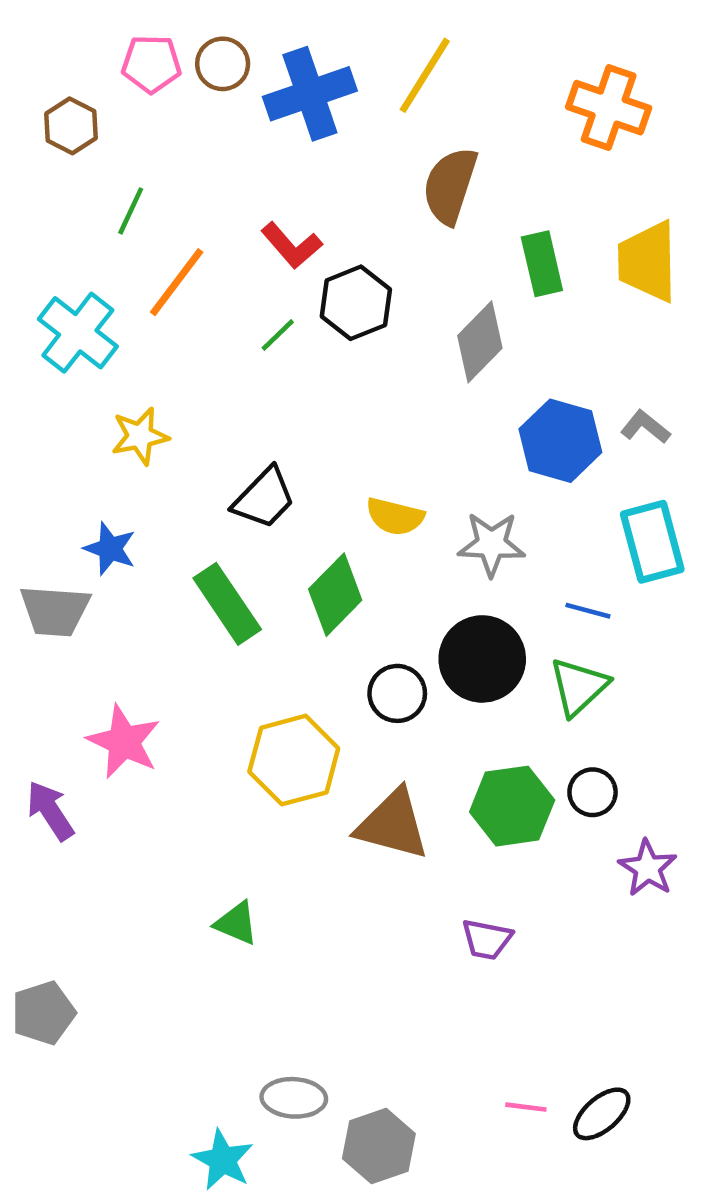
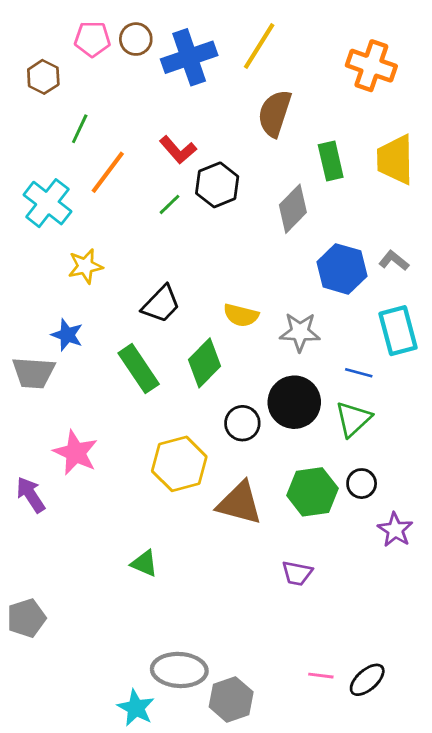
gray ellipse: (294, 1098) -> (179, 670), size x1.4

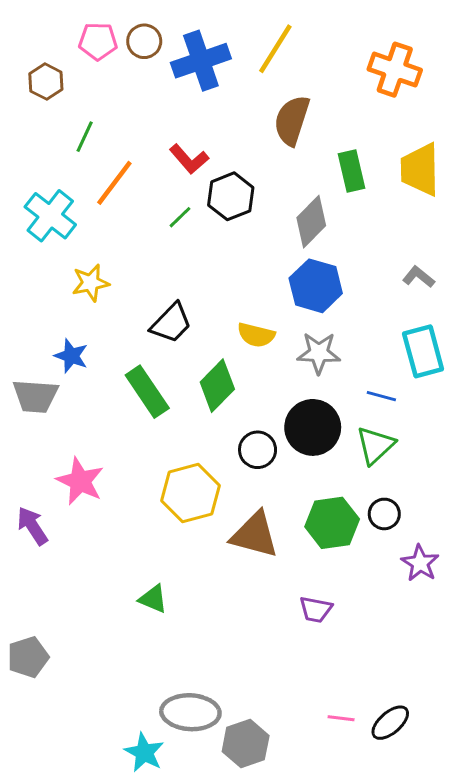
blue hexagon: (342, 269) -> (316, 286), moved

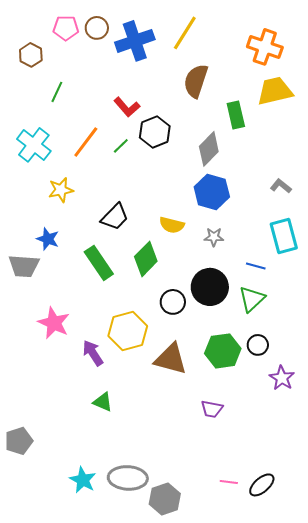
yellow trapezoid: (420, 170) -> (275, 91), moved, turned 78
orange line: (114, 183) -> (86, 142), moved
gray star: (319, 353) -> (214, 237), size x0.7
purple arrow: (32, 526) -> (93, 353), moved
cyan star: (144, 752) -> (83, 480), moved

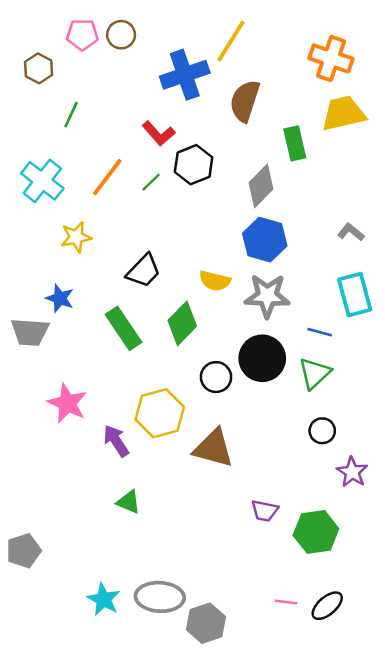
blue cross: (135, 41) -> (185, 75), moved
gray star: (214, 237) -> (267, 296), size x1.8
green hexagon: (223, 351) -> (316, 532), moved

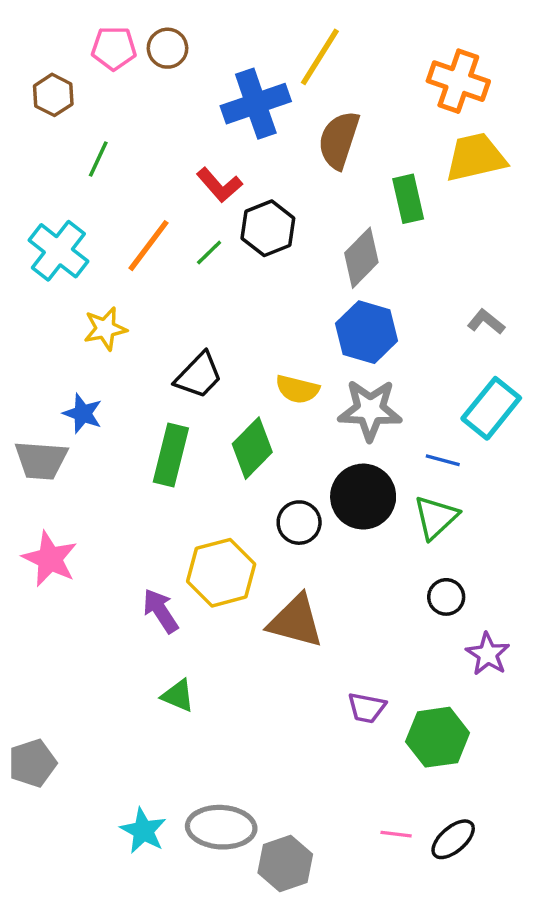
cyan rectangle: (355, 295) -> (491, 408), turned 54
green rectangle: (124, 328) -> (171, 455), turned 48
pink star: (67, 403) -> (50, 559), moved

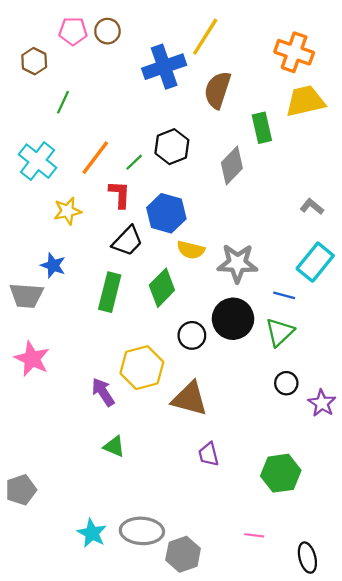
red L-shape: (219, 185) -> (120, 194), moved, turned -136
blue hexagon: (367, 332) -> (166, 213), moved
purple star: (488, 654) -> (322, 403), moved
purple trapezoid: (367, 708) -> (209, 454), moved, turned 65
black ellipse: (453, 839) -> (307, 558), moved, turned -64

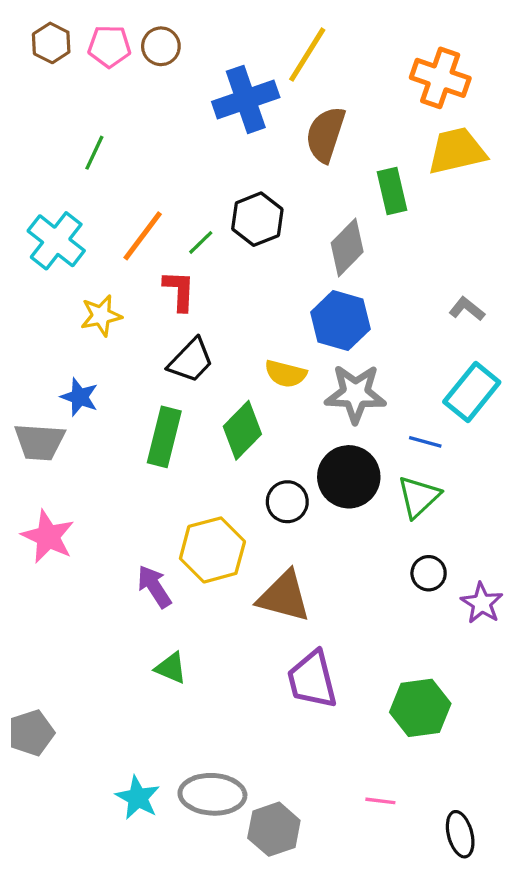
brown hexagon: (34, 61) -> (51, 43), moved
blue hexagon: (166, 213) -> (340, 321), moved
purple trapezoid: (209, 454) -> (312, 680), size x1.6

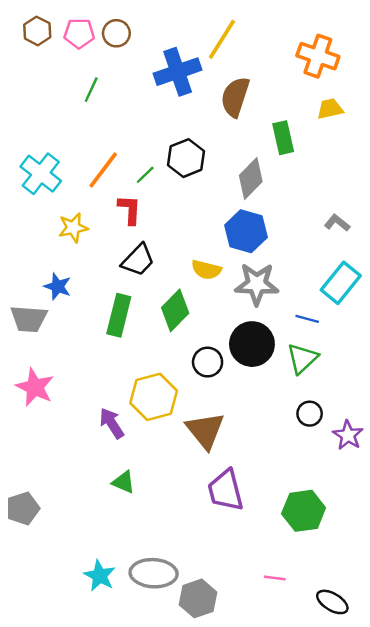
yellow trapezoid: (457, 151) -> (330, 109), size x0.6
green line: (94, 153) -> (91, 90), moved
brown triangle: (284, 596) -> (205, 430), turned 36
gray pentagon: (31, 733) -> (23, 508), moved
black ellipse: (460, 834) -> (332, 602), turned -44

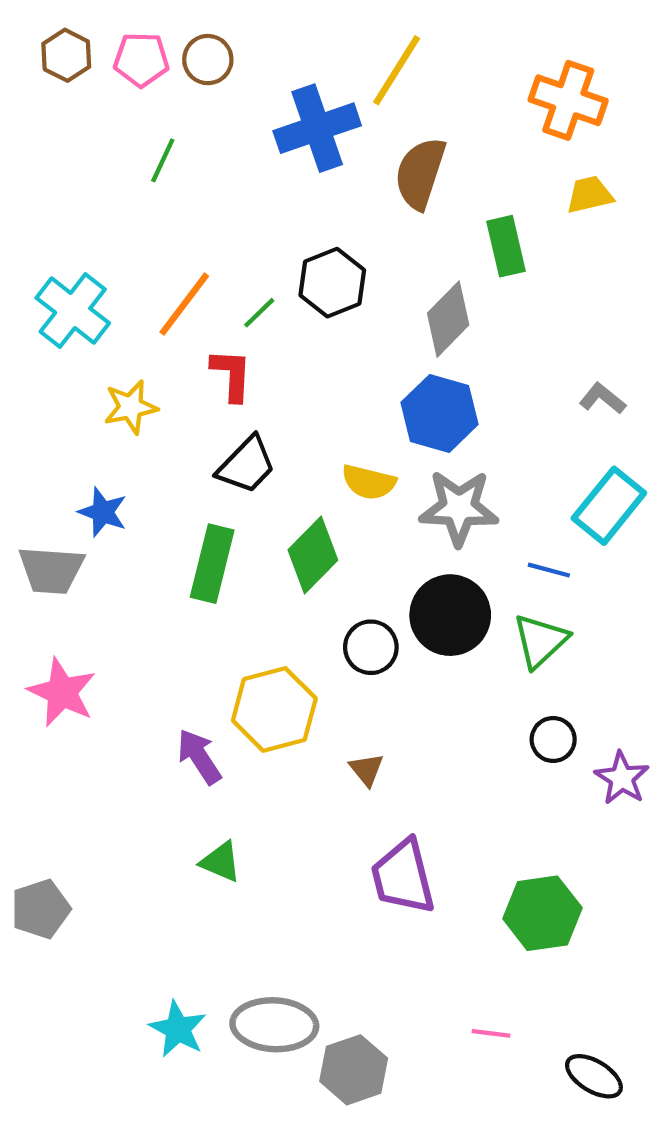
brown triangle: (205, 430) -> (367, 770), size x0.5

